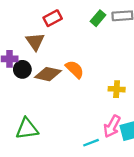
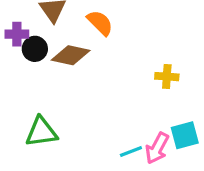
orange semicircle: (75, 69) -> (100, 23), moved
pink arrow: (112, 126) -> (157, 148), moved

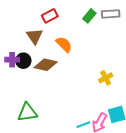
purple cross: (17, 34) -> (12, 60), moved
yellow cross: (167, 77) -> (106, 78), turned -32

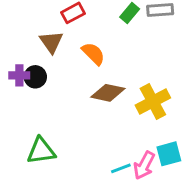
brown diamond: (46, 65) -> (108, 93), moved
yellow cross: (106, 78) -> (153, 102), size x1.6

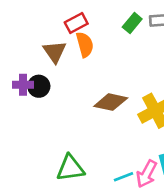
orange semicircle: (93, 54) -> (85, 45), moved, turned 30
green triangle: (41, 151) -> (70, 168), moved

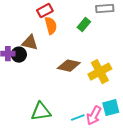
green rectangle: (132, 23) -> (84, 25), moved
brown triangle: (55, 52) -> (30, 43), moved, turned -42

